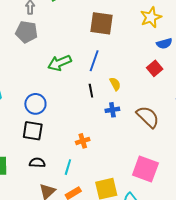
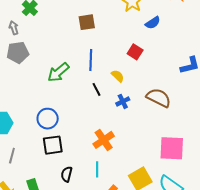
brown square: (101, 23) -> (87, 22), size x0.7
red square: (155, 68) -> (135, 52), moved
orange cross: (83, 141) -> (104, 140), size x1.5
black semicircle: (37, 163) -> (67, 174), turned -63

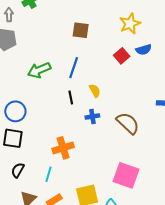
red square: (135, 52) -> (122, 56), moved

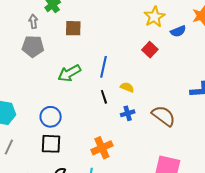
brown square: (81, 30) -> (73, 28), moved
blue semicircle: (144, 50) -> (178, 31), moved
yellow semicircle: (95, 91) -> (127, 87), turned -32

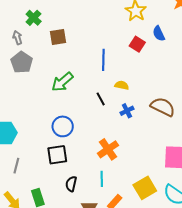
blue semicircle: (178, 31) -> (159, 34), moved, turned 98
gray pentagon: (33, 46) -> (22, 62), turned -30
blue line: (103, 67) -> (103, 60), moved
blue circle: (51, 117) -> (63, 126), moved

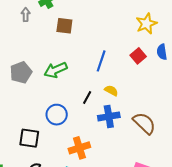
gray pentagon: (22, 62) -> (21, 72), moved
black line: (101, 99) -> (87, 97), turned 40
blue cross: (127, 111) -> (109, 116), size x1.5
blue circle: (63, 126) -> (57, 115), moved

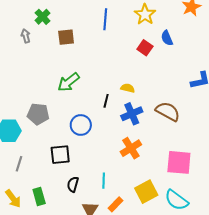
blue line: (101, 61) -> (105, 19), moved
gray pentagon: (21, 72) -> (38, 114), moved, turned -30
orange cross: (79, 148) -> (131, 148), moved

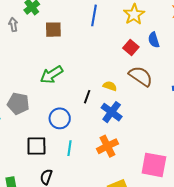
brown semicircle: (168, 111) -> (141, 76), moved
blue cross: (132, 114) -> (112, 112), turned -35
cyan line: (104, 181) -> (69, 148), moved

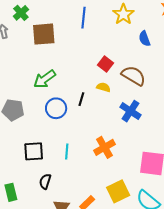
brown square: (53, 30) -> (44, 34), size x1.4
red square: (131, 48) -> (106, 64), moved
blue cross: (112, 112) -> (131, 111), moved
blue circle: (60, 118) -> (56, 108), moved

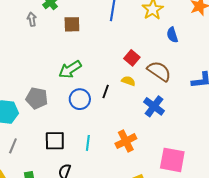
brown square: (44, 34) -> (72, 24), size x0.7

